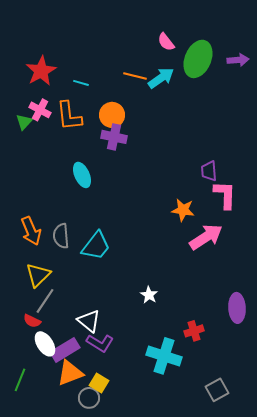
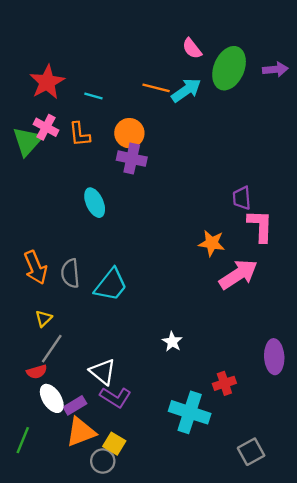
orange L-shape: (69, 116) -> (80, 134), size x0.7
green triangle: (24, 122) -> (27, 141), size x1.6
yellow triangle: (38, 275) -> (44, 318), size x0.6
red semicircle: (32, 321) -> (37, 372), turned -42
purple rectangle: (65, 350) -> (75, 405), size x0.7

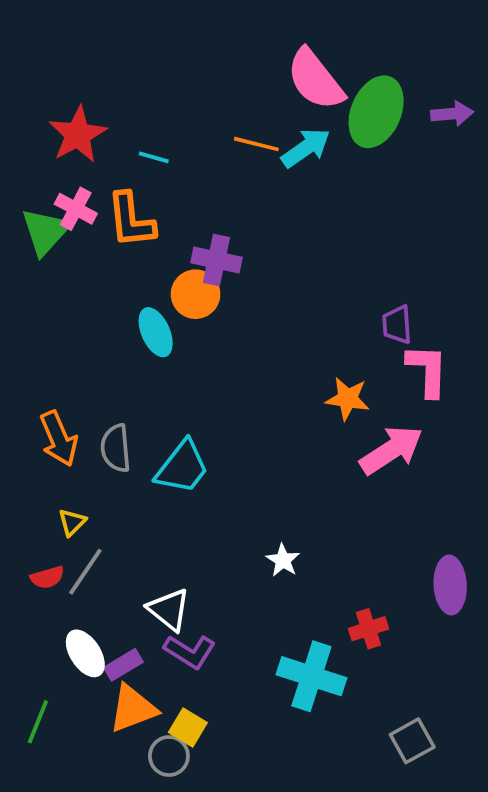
pink semicircle: (192, 49) -> (315, 79), size x1.8
orange circle: (129, 133) -> (196, 294), moved
orange L-shape: (80, 134) -> (131, 220), size x1.4
red semicircle: (37, 372) -> (47, 577), moved

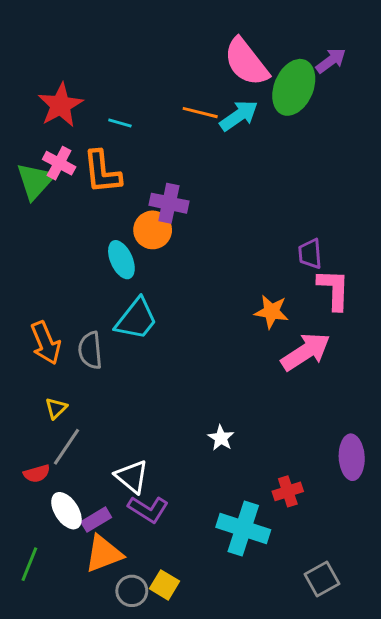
purple arrow: (452, 114) -> (331, 61), moved, turned -32
cyan trapezoid: (182, 467) -> (136, 319), moved
red semicircle: (47, 577) -> (37, 474), moved
yellow square: (188, 728) -> (165, 585), moved

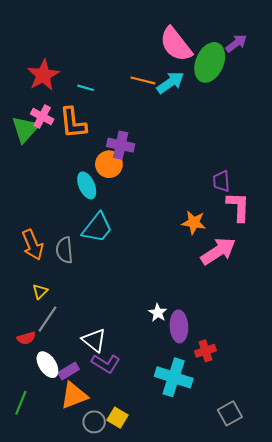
purple ellipse: (352, 457) -> (179, 326), moved

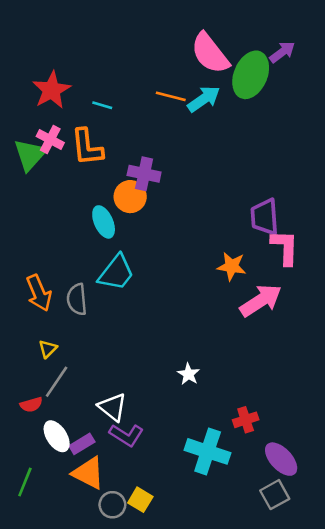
purple trapezoid: (221, 181) -> (265, 217), size x1.4
purple ellipse: (179, 326) -> (281, 459), moved, turned -40
orange triangle: (74, 395) -> (88, 473), turned 48

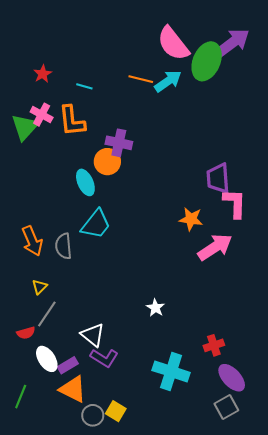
purple arrow: (282, 52) -> (233, 43), size x1.6
red star: (52, 90) -> (43, 74), size x0.6
red cross: (246, 420) -> (214, 345), moved

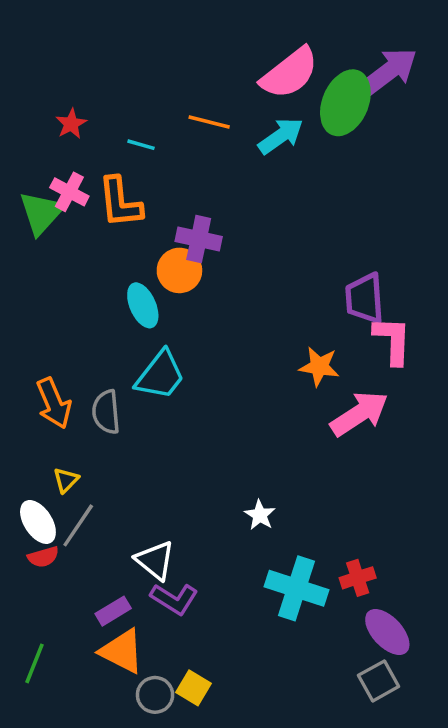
pink semicircle: (173, 44) -> (289, 73), turned -90
orange line: (141, 79) -> (209, 122), moved
white ellipse: (47, 359) -> (38, 522), moved
cyan cross: (171, 371) -> (296, 588), moved

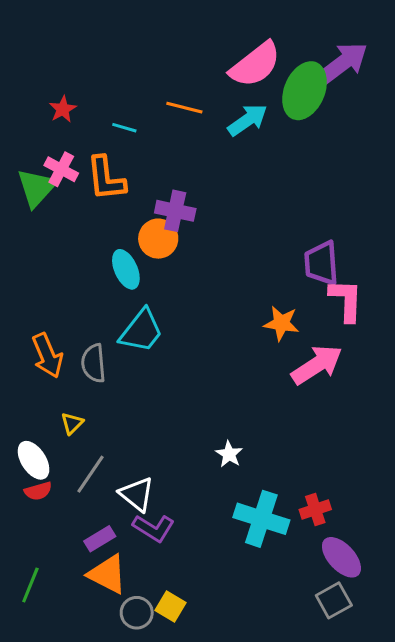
yellow triangle: (66, 480) -> (72, 423), moved
gray line: (78, 525) -> (90, 474), moved

